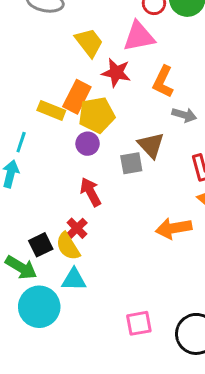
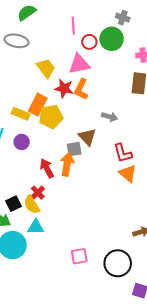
orange L-shape: (163, 82) -> (81, 89), moved
purple circle: (88, 144) -> (22, 142), moved
orange arrow: (174, 228) -> (67, 164), moved, turned 110

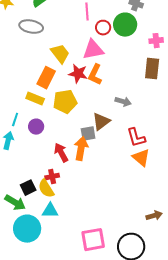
orange rectangle: (38, 105) -> (46, 78), moved
brown triangle: (87, 137) -> (101, 122), turned 36
red cross: (38, 193) -> (52, 177), turned 32
pink square: (79, 256) -> (93, 240), size x1.4

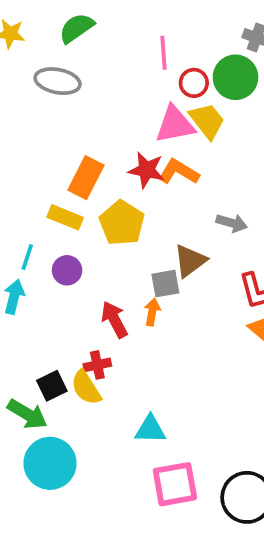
yellow trapezoid: (60, 54) -> (207, 121), moved
orange L-shape: (95, 75) -> (179, 172), turned 95
yellow pentagon: (65, 102) -> (122, 223), turned -30
orange arrow: (81, 149) -> (152, 312), size x0.6
cyan triangle: (50, 211) -> (150, 429), moved

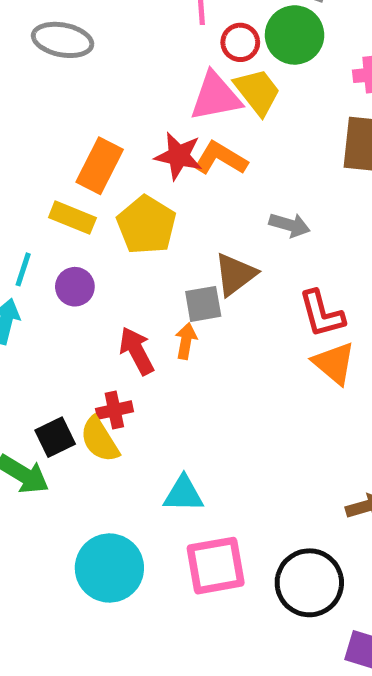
cyan circle: (50, 463) -> (109, 568), moved

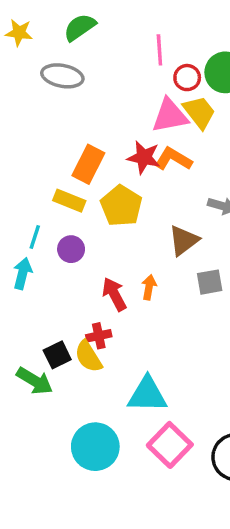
gray square: (203, 304) -> (210, 282), moved
cyan triangle: (183, 494) -> (147, 395), size x1.4
pink square: (216, 566) -> (170, 445), turned -36

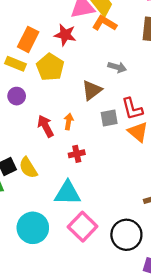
orange L-shape: (173, 159) -> (104, 23), moved
red cross: (99, 336) -> (77, 154), moved

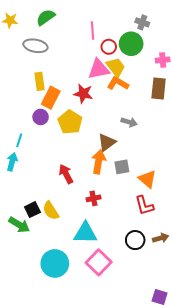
yellow rectangle: (15, 64) -> (40, 81), moved, turned 60
purple circle: (17, 96) -> (41, 117), moved
red L-shape: (132, 109) -> (144, 205), moved
orange arrow: (69, 121) -> (99, 162), moved, size x1.6
black circle: (126, 235) -> (135, 240), moved, size x0.7

